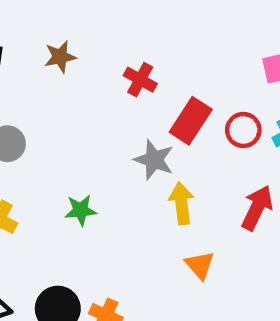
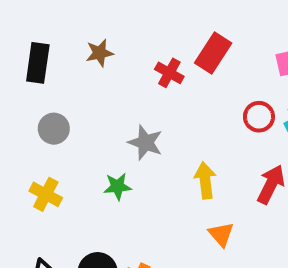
red rectangle: (191, 121) -> (213, 53), moved
gray star: (154, 160) -> (145, 143), moved

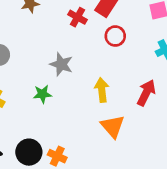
red circle: (259, 117) -> (115, 36), moved
orange triangle: (221, 234) -> (113, 126), size x1.4

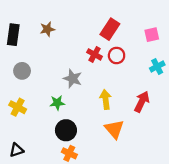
red cross: (77, 17) -> (95, 54), moved
black circle: (29, 152) -> (66, 130), moved

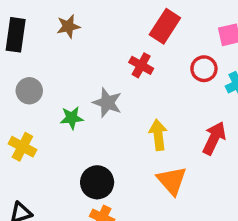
red circle: (117, 56) -> (204, 69), moved
green star: (57, 103) -> (72, 118), moved

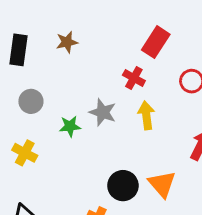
yellow arrow: (158, 135) -> (146, 115), moved
black circle: (97, 182) -> (123, 186), moved

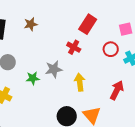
gray star: (103, 112) -> (54, 69), turned -30
yellow arrow: (146, 115) -> (80, 82), moved

